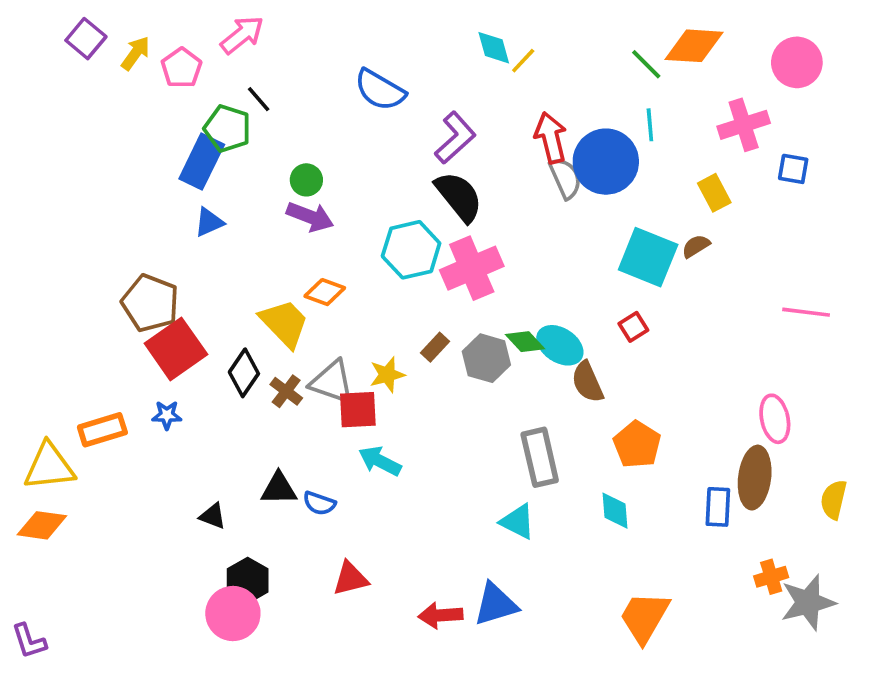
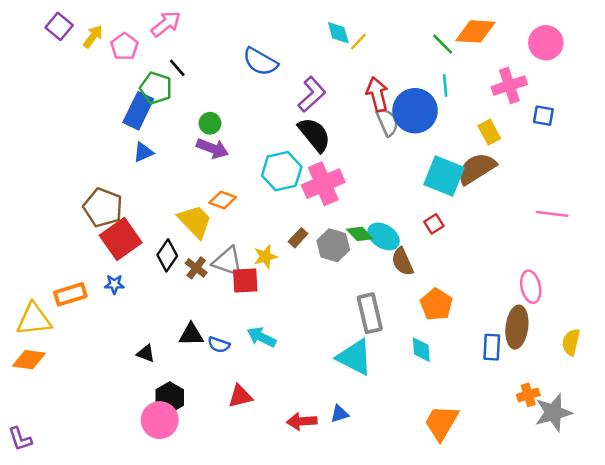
brown semicircle: (696, 246) -> (477, 169), size x2.0
cyan arrow: (380, 461) -> (262, 337), moved
cyan triangle: (518, 522) -> (355, 357), size x1.5
blue triangle: (496, 604) -> (340, 414), size x0.6

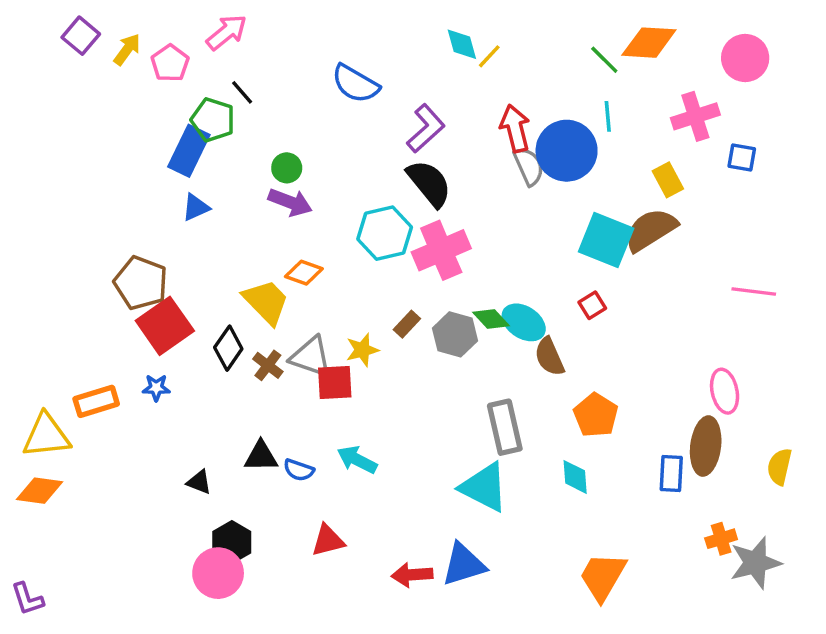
blue triangle: (340, 414) -> (464, 564), size x1.8

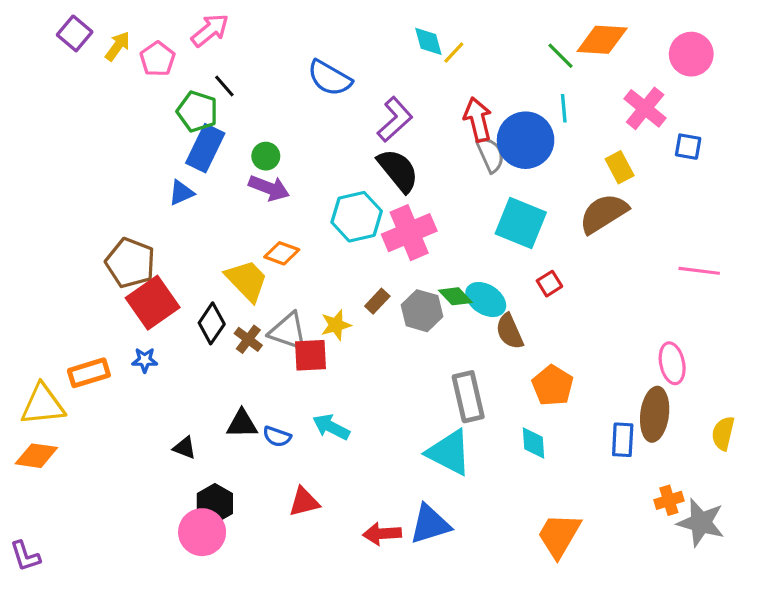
pink cross: (695, 116) -> (645, 108), turned -33
blue rectangle: (189, 151) -> (205, 148), moved
cyan square: (606, 240) -> (521, 223), moved
gray star: (755, 563) -> (701, 523), turned 30

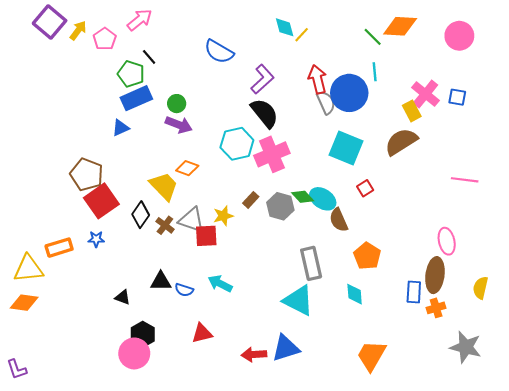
purple square: (75, 33) -> (50, 22), size x1.4
pink cross: (645, 108) -> (425, 94), moved
blue rectangle: (205, 148) -> (136, 98), turned 40
orange cross: (669, 500) -> (436, 308), moved

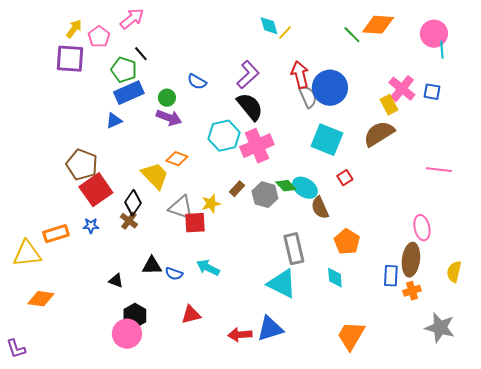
purple square: (50, 22) -> (70, 59), moved, turned -36
blue semicircle: (219, 52) -> (197, 82), moved, size x0.7
cyan line: (375, 72) -> (442, 50), moved
brown cross: (165, 225) -> (129, 221), moved
orange diamond: (24, 303) -> (41, 299), moved

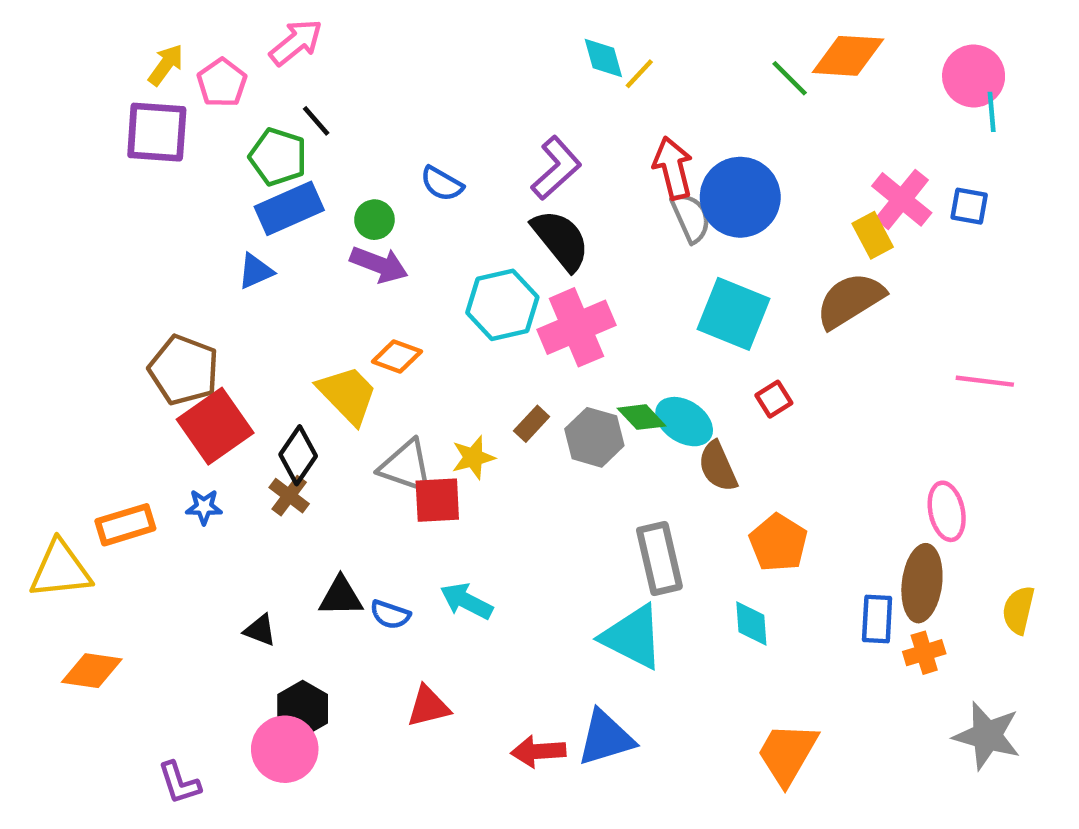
purple L-shape: (16, 349) -> (179, 783), moved

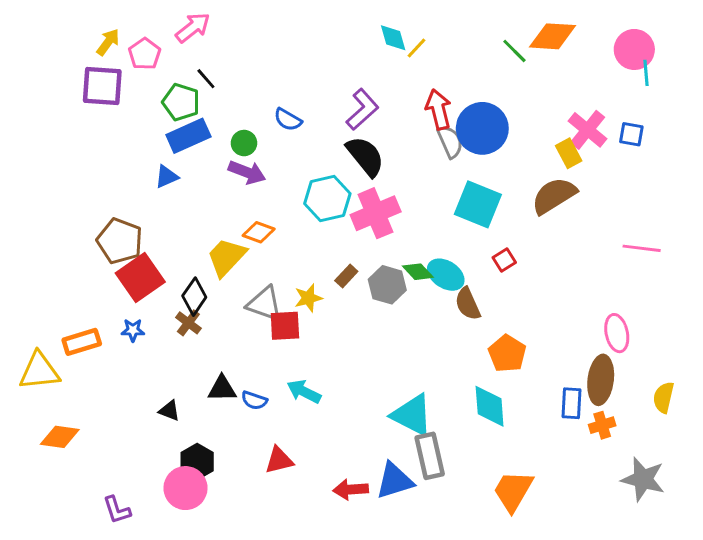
yellow trapezoid: (348, 395) -> (226, 257), turned -93
gray rectangle: (659, 558) -> (430, 456), moved
cyan diamond: (751, 624) -> (490, 406), size x1.4

